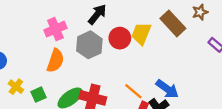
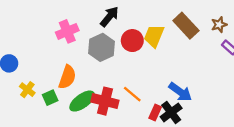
brown star: (200, 12) -> (219, 25), moved
orange semicircle: (55, 61) -> (67, 77), moved
orange line: (133, 91) -> (132, 94), moved

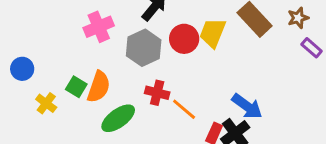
green square: (50, 98) -> (76, 87), moved, turned -35
red cross: (105, 101) -> (157, 93), moved, size x0.7

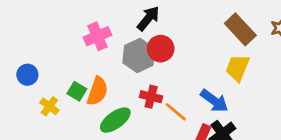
yellow trapezoid: (213, 33) -> (238, 68), moved
red circle: (184, 39) -> (161, 49), moved
blue arrow: (247, 106) -> (214, 101), moved

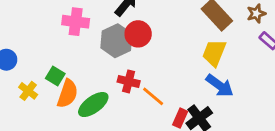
pink cross: (97, 36) -> (76, 22), turned 30
orange semicircle: (97, 91) -> (67, 94), moved
blue arrow: (214, 101) -> (220, 86), moved

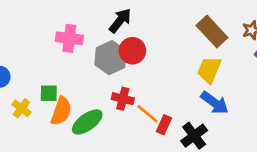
green square: (55, 76) -> (49, 93), turned -30
red rectangle: (180, 118) -> (164, 125), moved

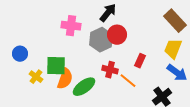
green square: (49, 93) -> (56, 66), size x1.5
red rectangle: (164, 125) -> (140, 61), moved

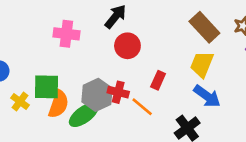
gray hexagon: (101, 40) -> (97, 95), moved

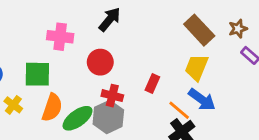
red circle: (127, 46) -> (100, 62), moved
green square: (47, 87) -> (37, 74), moved
gray hexagon: (97, 95) -> (108, 117), moved
orange line: (142, 107) -> (179, 110), moved

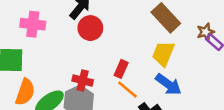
brown star: (238, 29) -> (206, 32), moved
red circle: (100, 62) -> (90, 28), moved
orange line: (179, 110) -> (127, 89), moved

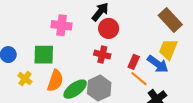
red cross: (83, 80) -> (102, 55), moved
blue arrow: (168, 84) -> (158, 64), moved

